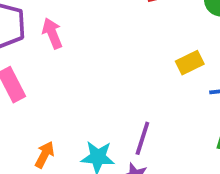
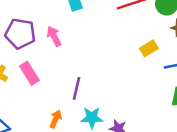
purple line: (142, 138) -> (77, 88), moved

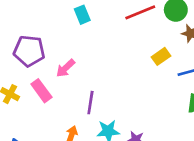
pink arrow: (54, 36) -> (66, 68), moved, turned -102

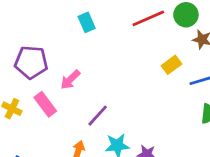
purple line: (90, 103) -> (98, 116), turned 35

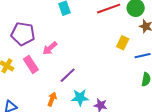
yellow rectangle: (171, 65) -> (123, 43), turned -32

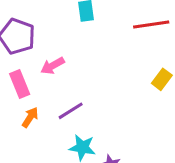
orange arrow: (52, 99) -> (30, 117), moved

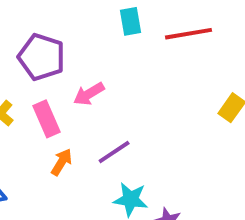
red line: (151, 25) -> (188, 34), moved

